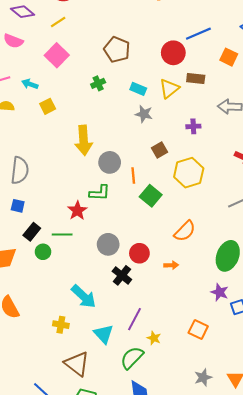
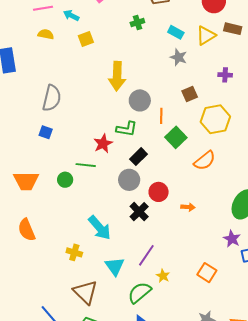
orange semicircle: (185, 231) -> (205, 161), moved
black rectangle: (32, 232) -> (138, 157), moved

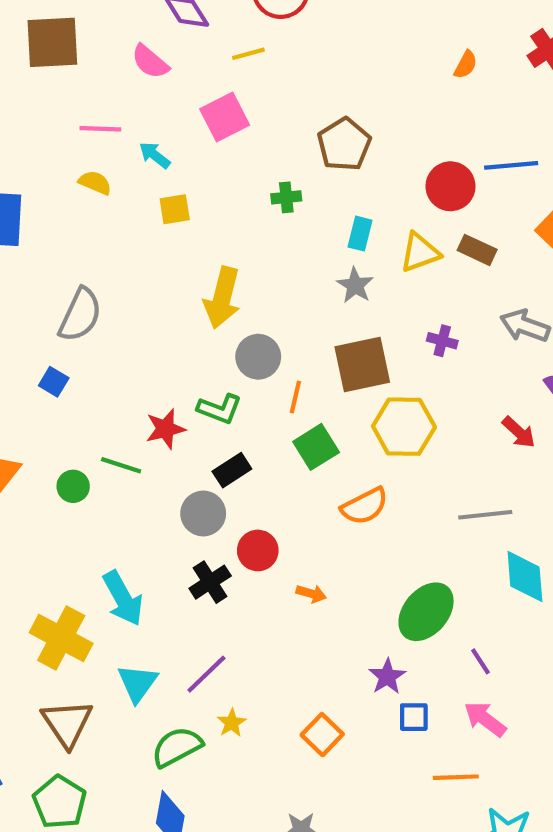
cyan rectangle: (176, 32) -> (360, 234), turned 63
brown square: (190, 94) -> (362, 365), size x1.8
yellow cross: (74, 252) -> (61, 638), size x1.8

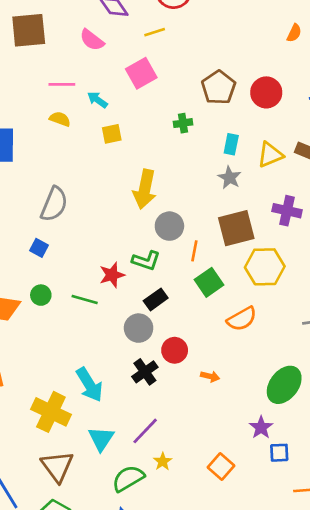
red circle: (450, 186) -> (266, 92), moved
purple cross: (442, 341) -> (287, 211), size x1.5
green circle: (73, 486) -> (41, 295), moved

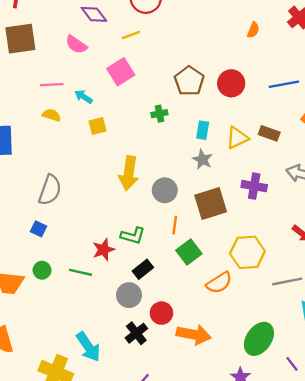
gray circle: (169, 226) -> (165, 190), moved
yellow hexagon: (265, 267) -> (247, 252), moved
orange arrow: (210, 376) -> (194, 335), size x2.0

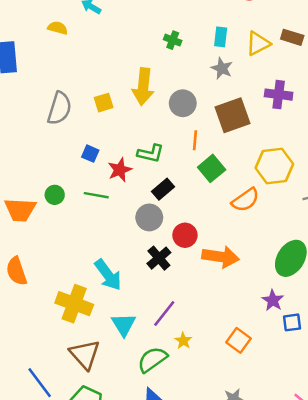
green cross: (159, 114) -> (173, 40), moved, turned 35
yellow square: (97, 126) -> (104, 103), moved
blue square: (38, 229) -> (90, 154), moved

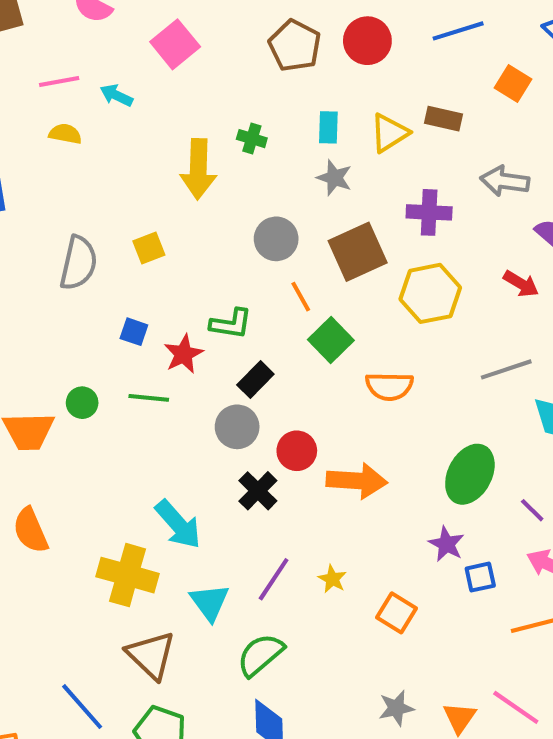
yellow arrow: (143, 87) -> (198, 169), moved
orange line: (195, 140) -> (301, 297), turned -30
yellow hexagon: (274, 166) -> (430, 293), moved
orange semicircle: (245, 200) -> (389, 386), turned 40
yellow star: (183, 341) -> (332, 579), moved

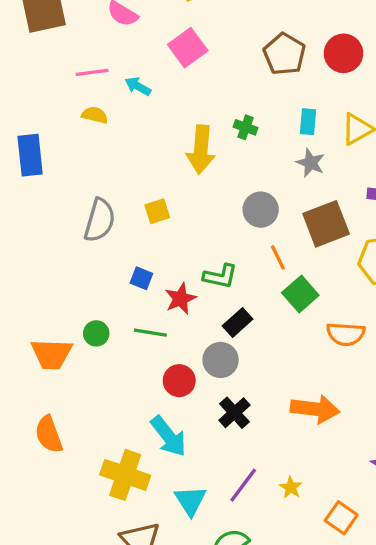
red circle: (297, 451) -> (179, 381), moved

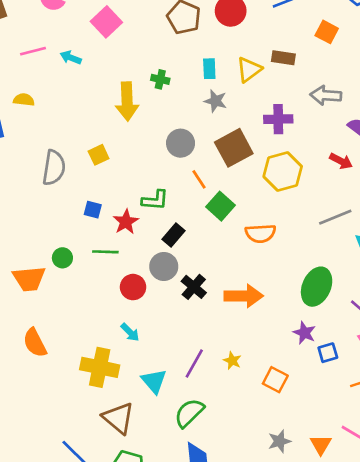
yellow semicircle: (95, 115) -> (24, 100), moved
black cross: (234, 413) -> (194, 287), moved
cyan arrow: (168, 436) -> (130, 332), size x0.6

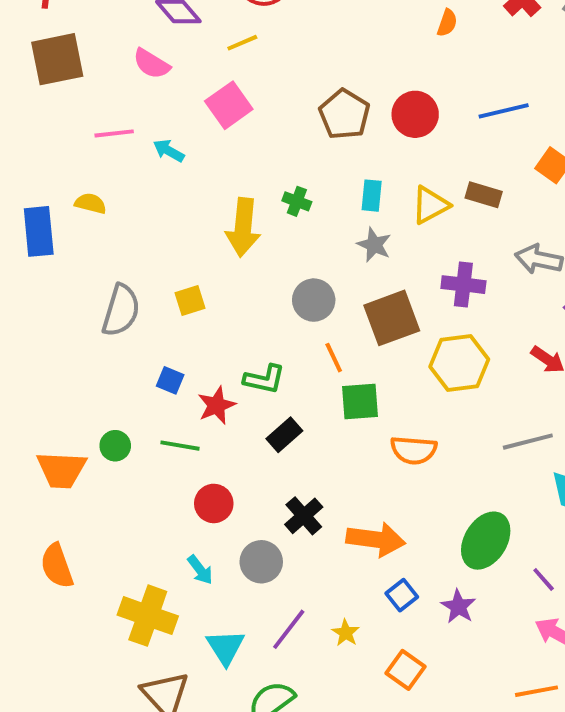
green square: (220, 206) -> (360, 401), turned 36
gray circle: (164, 266) -> (261, 562), moved
blue square: (328, 353) -> (402, 595), moved, turned -30

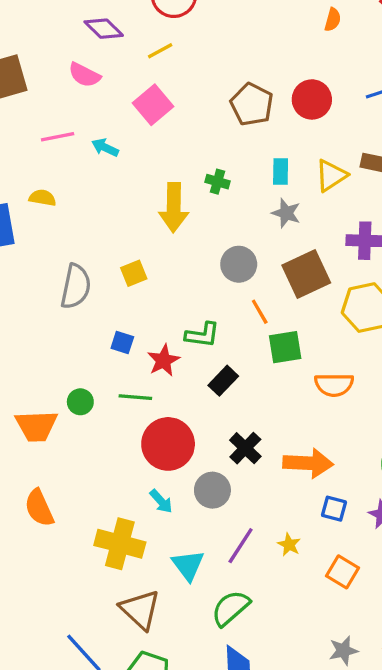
red circle: (214, 503) -> (168, 444), size x1.6
blue square: (402, 595) -> (334, 509), turned -32

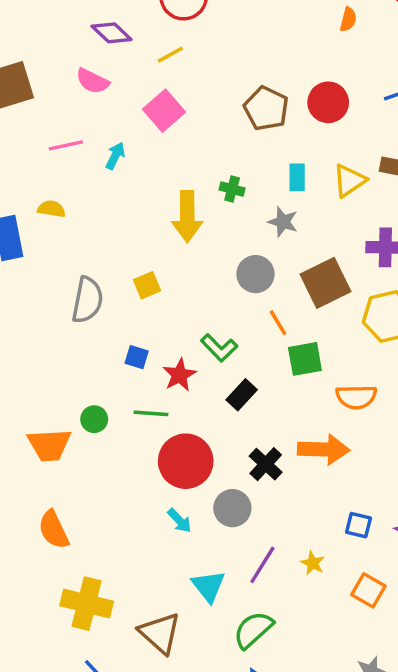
cyan arrow: (105, 148) -> (115, 156), turned 92
gray star: (286, 213) -> (283, 222), moved
green L-shape: (202, 335) -> (219, 348), turned 39
orange arrow: (308, 463) -> (324, 450), moved
yellow cross: (120, 544) -> (87, 604), moved

